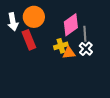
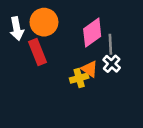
yellow cross: (61, 46) -> (79, 78), moved
orange triangle: (69, 53) -> (90, 69), turned 40

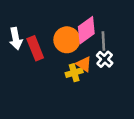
orange circle: (44, 22) -> (67, 40), moved
white arrow: (17, 29) -> (16, 39), moved

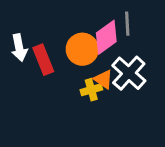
gray line: (103, 41) -> (127, 24), moved
white cross: (105, 59) -> (129, 73), size x1.6

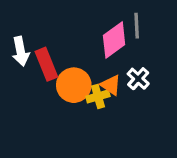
orange circle: (82, 49) -> (74, 85), moved
white cross: (129, 73) -> (138, 79), size x0.6

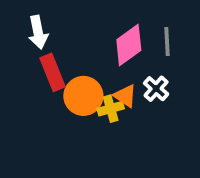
gray line: (137, 26) -> (167, 41), moved
white arrow: (21, 51) -> (38, 32), moved

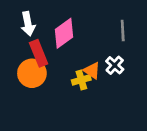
pink diamond: (129, 45) -> (64, 33), moved
orange circle: (83, 96) -> (32, 73), moved

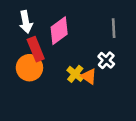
orange triangle: (92, 71) -> (89, 76), moved
yellow cross: (81, 80) -> (75, 74), turned -35

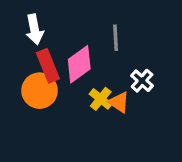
gray line: (114, 28) -> (116, 38), moved
pink diamond: (59, 31) -> (79, 64), moved

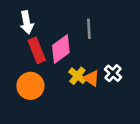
white cross: (142, 81) -> (113, 73), moved
orange circle: (40, 91) -> (30, 86), moved

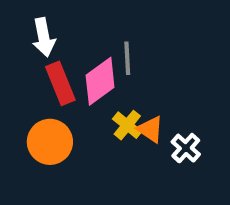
gray line: (89, 29) -> (127, 58), moved
white cross: (113, 73) -> (186, 148), moved

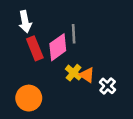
orange circle: (50, 142) -> (29, 98), moved

